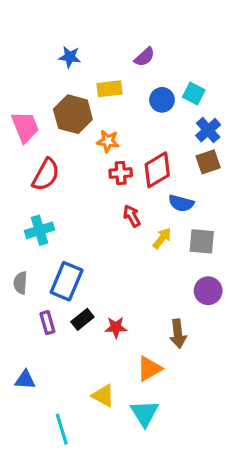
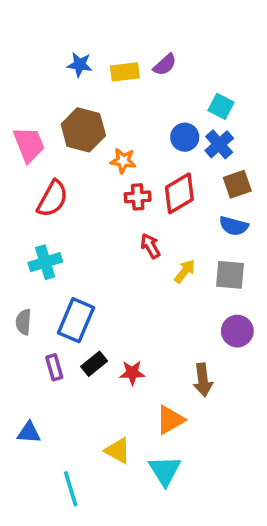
yellow rectangle: (109, 89) -> (125, 72), moved
blue circle: (162, 100) -> (185, 137), moved
blue cross: (208, 130) -> (219, 144), moved
blue semicircle: (181, 203) -> (234, 226), moved

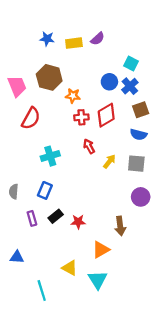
cyan cross: (45, 262) -> (50, 156), moved
blue rectangle: (76, 320) -> (45, 190), size x0.7

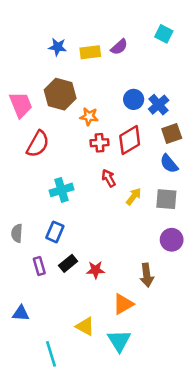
cyan square: (131, 63) -> (164, 34), moved
blue semicircle: (138, 134) -> (169, 164), turned 35

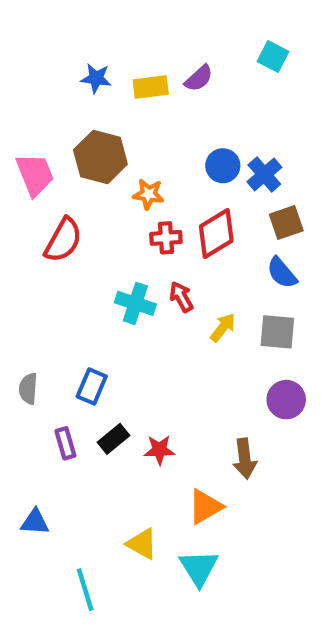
cyan cross: (61, 190) -> (135, 303), moved, turned 35

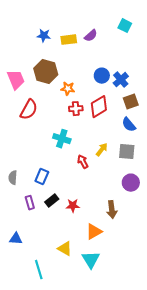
red arrow: (181, 297) -> (83, 162), moved

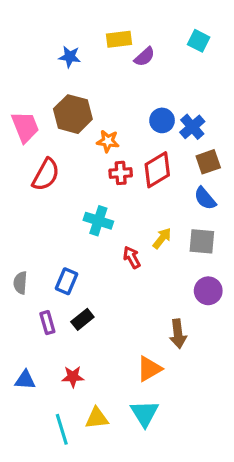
yellow rectangle: (69, 40) -> (119, 39), moved
red star: (73, 206) -> (73, 377), moved
yellow triangle: (65, 249) -> (97, 418), moved, turned -35

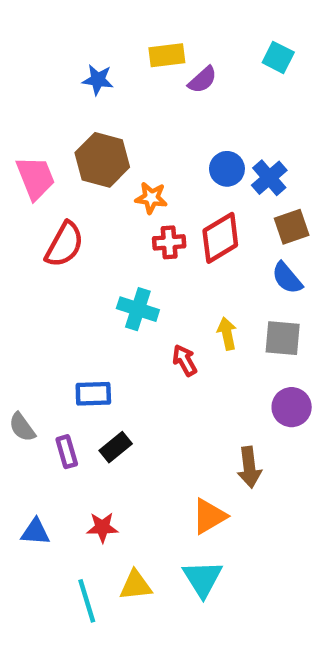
yellow arrow: (162, 238) -> (227, 334), turned -50
blue rectangle: (67, 281) -> (93, 394), turned 65
gray semicircle: (20, 283) -> (22, 427), moved, turned -40

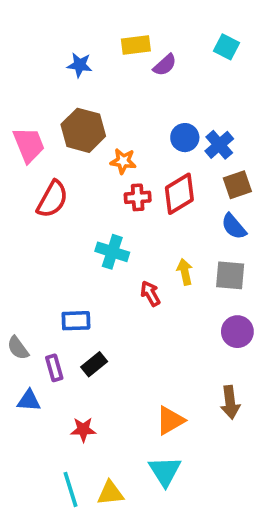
brown arrow: (249, 467) -> (230, 402), moved
blue triangle: (35, 532) -> (29, 401), moved
yellow triangle: (136, 585) -> (110, 493), moved

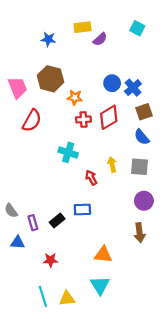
blue rectangle: (76, 321) -> (82, 210), moved
brown arrow: (230, 402) -> (140, 233), moved
orange triangle: (170, 420) -> (103, 255), turned 36

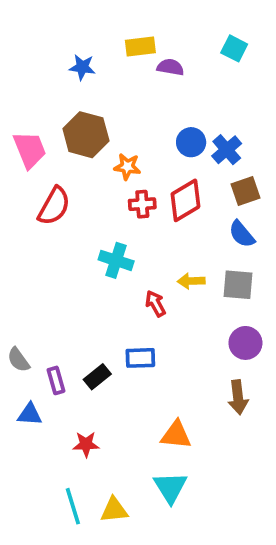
purple semicircle: (100, 39) -> (170, 67), turned -128
yellow arrow: (112, 164) -> (191, 281), turned -80

